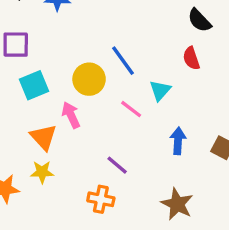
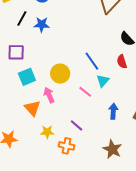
blue line: (123, 61) -> (92, 61), moved
yellow star: (42, 172) -> (47, 132), moved

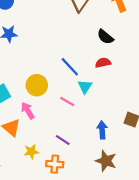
red semicircle: (122, 62) -> (103, 63), turned 104
blue arrow: (113, 111) -> (102, 130), moved

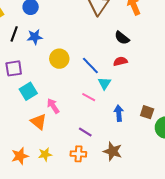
yellow circle: (37, 85) -> (59, 59), moved
blue arrow: (102, 130) -> (119, 113), moved
yellow star: (31, 152) -> (45, 154), moved
brown star: (106, 161) -> (113, 151), moved

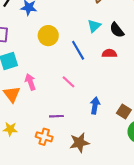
cyan triangle: (104, 83) -> (94, 26), moved
purple line: (85, 132) -> (56, 116), turned -48
brown star: (113, 151) -> (79, 143), turned 30

